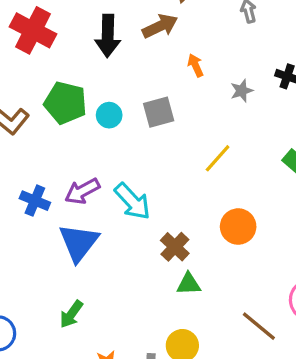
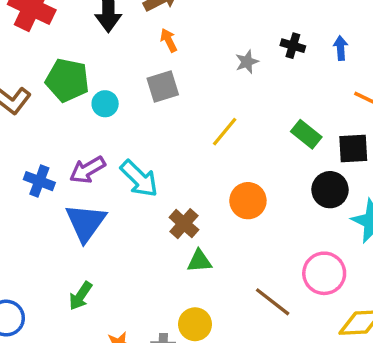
orange arrow: (195, 65) -> (169, 40), moved
cyan circle: (109, 115) -> (105, 104), moved

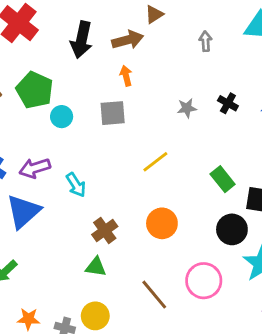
cyan arrow: (139, 179) -> (76, 185), size x0.7
green triangle: (199, 261) -> (96, 267), moved
pink circle: (324, 273) -> (204, 281), moved
brown line: (273, 302) -> (154, 295), moved

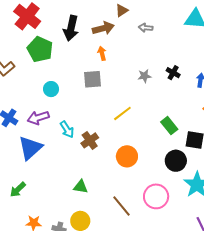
gray arrow: (206, 41) -> (146, 28), moved, turned -80
green pentagon: (35, 90) -> (40, 49), moved
cyan circle: (62, 117) -> (51, 89), moved
brown cross: (105, 230) -> (90, 140), moved

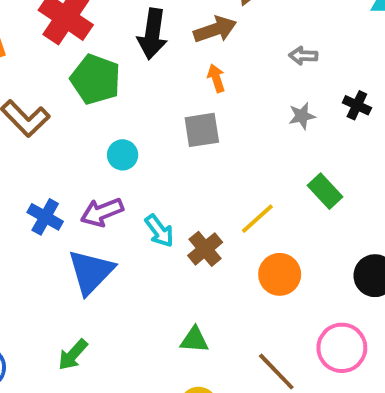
gray arrow: (146, 28) -> (303, 56), moved
yellow line: (122, 113) -> (257, 219), moved
green rectangle: (169, 126) -> (325, 191), moved

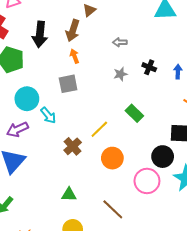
brown arrow: (215, 29) -> (73, 31), turned 130
cyan circle: (123, 155) -> (27, 99), size x1.5
cyan arrow: (159, 231) -> (48, 115), moved
pink circle: (342, 348) -> (147, 181), moved

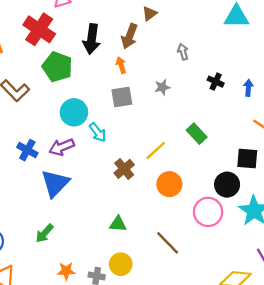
gray arrow: (120, 42) -> (183, 52), turned 72
orange arrow: (74, 56) -> (121, 65), moved
gray star: (120, 74) -> (162, 87), moved

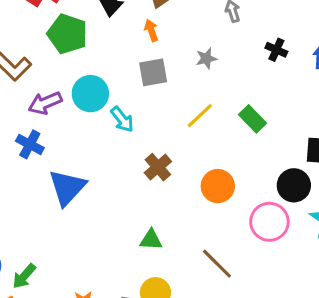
purple arrow: (62, 147) -> (45, 103), moved
yellow line: (156, 150) -> (200, 116), moved
green arrow: (44, 233) -> (24, 276), moved

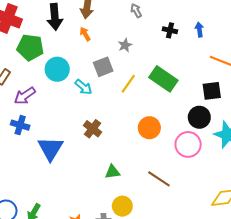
gray square: (153, 72) -> (103, 67), moved
cyan circle: (90, 94) -> (57, 69), moved
cyan arrow: (122, 119) -> (83, 87), moved
green rectangle: (252, 119) -> (163, 79), size x1.5
brown cross: (158, 167) -> (93, 129), moved

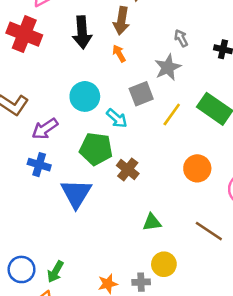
gray arrow: (136, 11) -> (181, 38), moved
gray star: (125, 45) -> (168, 67), size x1.5
green pentagon: (30, 47) -> (96, 149), moved

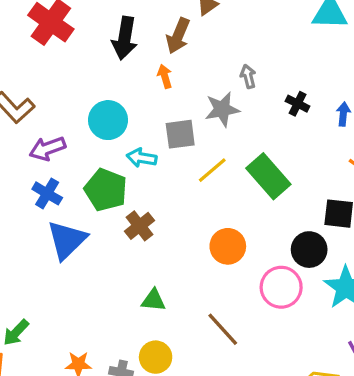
cyan arrow: (117, 118) -> (142, 158), turned 135
blue cross: (39, 165) -> (47, 193), moved

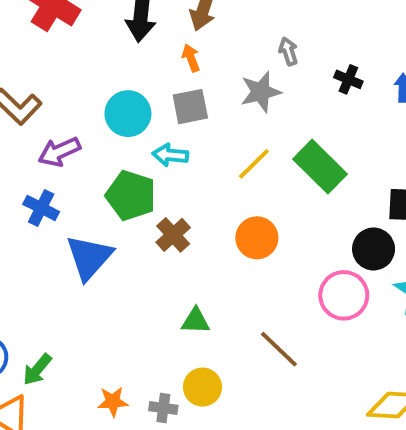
gray square: (180, 134) -> (190, 107), moved
blue cross: (47, 193) -> (41, 208), moved
orange circle: (228, 246) -> (257, 238), moved

